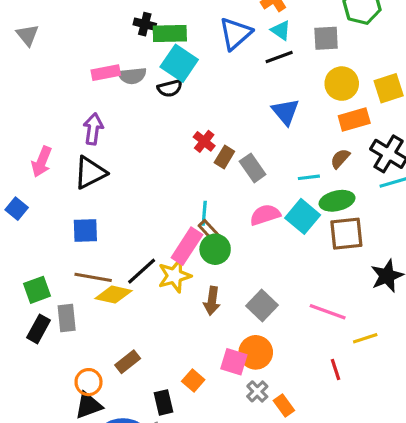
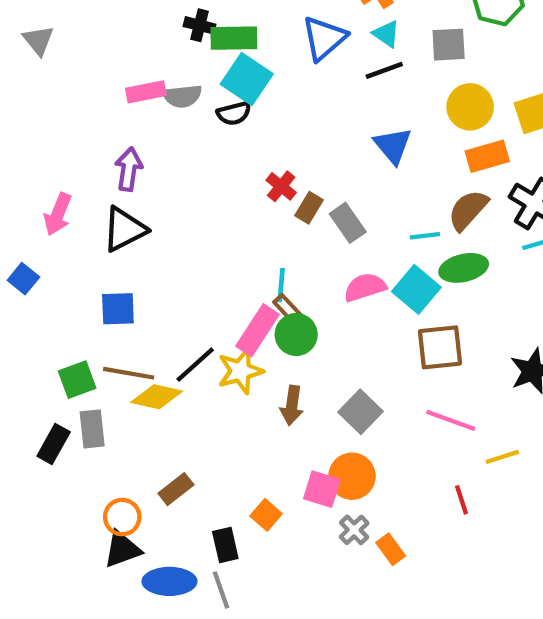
brown semicircle: (340, 159) -> (468, 210), size x1.5
brown square: (346, 234) -> (440, 347), moved
green square: (37, 290) -> (77, 380), moved

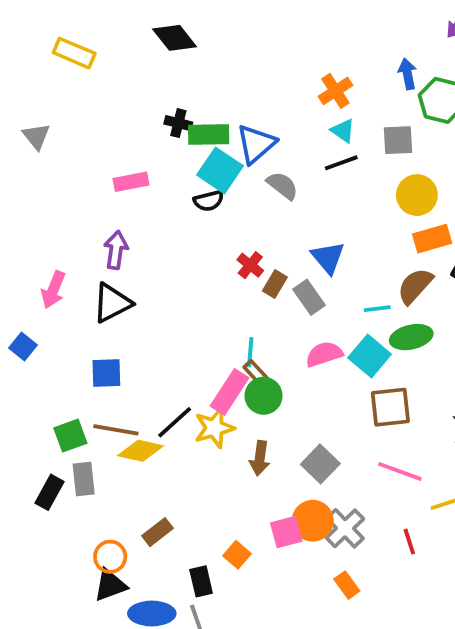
blue triangle: (324, 38) -> (256, 144), moved
gray semicircle: (182, 96) -> (282, 186), moved, turned -136
blue triangle: (393, 146) -> (328, 258), moved
pink square: (322, 489) -> (286, 532), turned -32
gray cross: (354, 530) -> (345, 528), moved, size x1.5

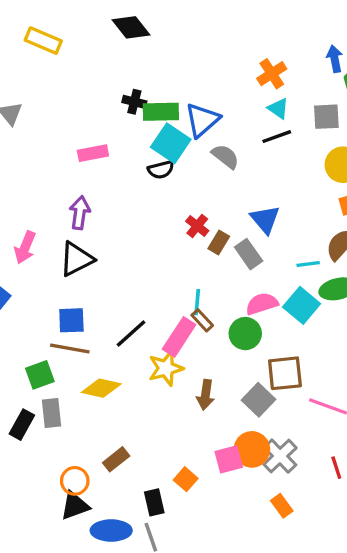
green circle: (264, 396) -> (245, 334), moved
brown square: (390, 407) -> (285, 373), moved
black line: (175, 422) -> (131, 334), moved
brown line: (116, 430) -> (70, 348), moved

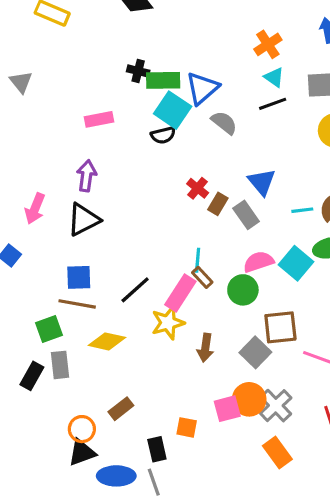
cyan line: (308, 264) -> (302, 210), moved
orange square: (186, 479) -> (187, 427), turned -30
orange rectangle: (282, 506) -> (277, 452), size x1.4

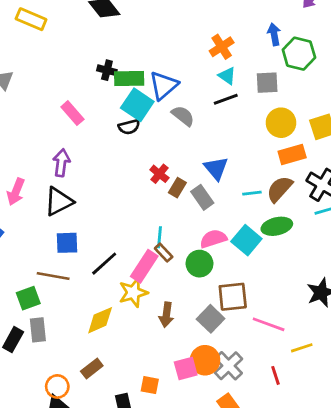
pink rectangle: (99, 119) -> (72, 113), turned 60
blue square: (79, 277) -> (67, 243), moved
yellow diamond: (107, 341) -> (100, 320), moved, turned -36

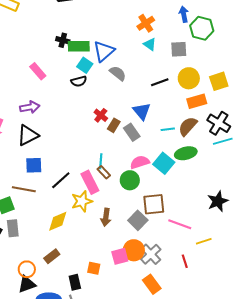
black line: (226, 99) -> (160, 82), moved
cyan square: (137, 105) -> (85, 65), size x0.7
purple arrow: (61, 163) -> (30, 107), turned 72
pink rectangle: (144, 266) -> (90, 182), turned -60

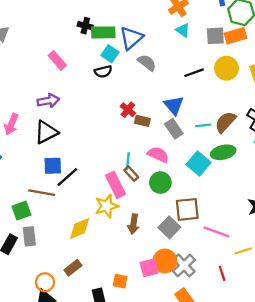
orange rectangle: (197, 101) -> (235, 36), moved
brown rectangle: (114, 125) -> (142, 121), turned 72
gray rectangle: (132, 132) -> (174, 129), moved
pink semicircle: (140, 162) -> (158, 155), moved, turned 42
black line: (61, 180) -> (67, 177), moved

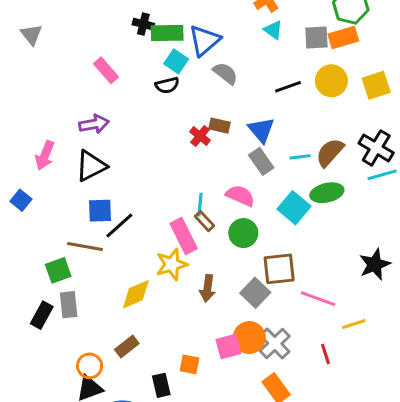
brown rectangle: (142, 121) -> (219, 126), moved

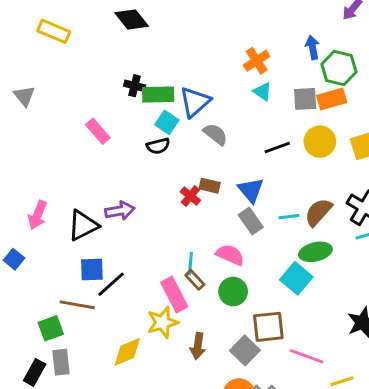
purple arrow: (94, 124) -> (120, 211), moved
cyan square: (294, 208) -> (296, 278), moved

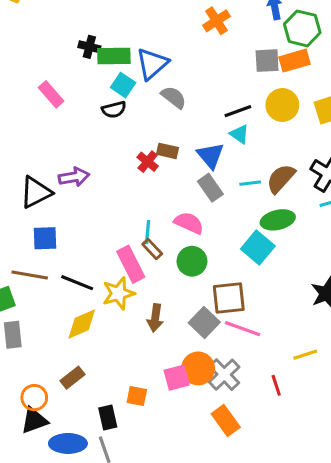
cyan triangle: (262, 92) -> (239, 134), moved
black line: (111, 284) -> (77, 283), moved, turned 64
pink line: (307, 356) -> (243, 329), moved

